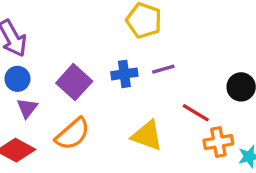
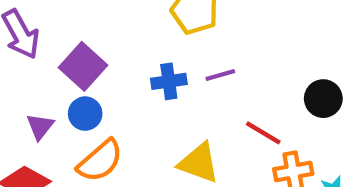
blue circle: (17, 79) -> (85, 114), moved
purple square: (74, 82) -> (83, 66), moved

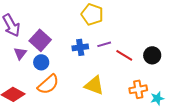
purple triangle: (40, 126) -> (20, 53), moved
red line: (263, 133) -> (124, 55), moved

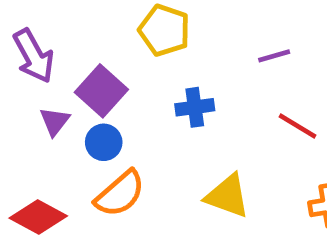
yellow pentagon: (92, 14) -> (164, 30), moved
purple line: (104, 44) -> (274, 56), moved

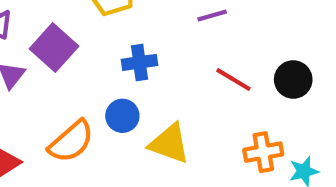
blue circle: (104, 142) -> (122, 116), moved

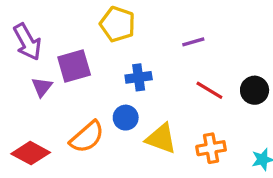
purple square: (54, 47) -> (74, 66), turned 32
orange cross: (263, 152) -> (211, 148), moved

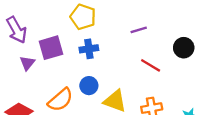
blue cross: (139, 77) -> (89, 49), moved
black circle: (255, 90) -> (184, 48), moved

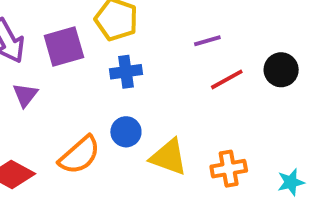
purple square: (51, 48) -> (64, 46), moved
red line: (151, 65) -> (227, 79), moved, turned -60

